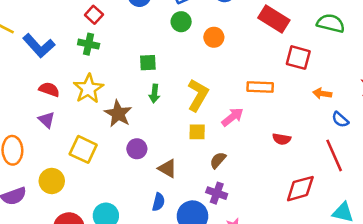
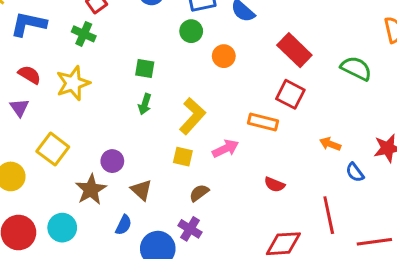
blue L-shape: (39, 46) -> (28, 24), turned 132
red square: (298, 58) -> (290, 94), moved
brown star: (118, 114) -> (91, 190), moved
blue semicircle: (340, 120) -> (355, 172), moved

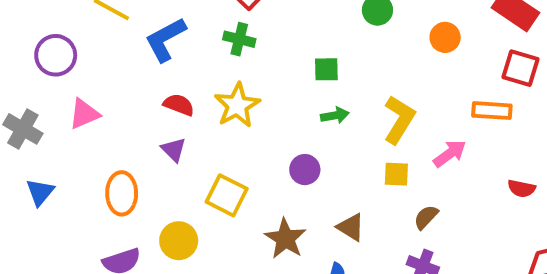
blue L-shape: (28, 24) -> (165, 39), turned -30
orange circle: (224, 56) -> (445, 37), moved
green arrow: (145, 104) -> (335, 115), turned -108
purple circle: (112, 161) -> (305, 170), moved

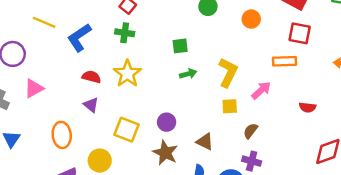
purple circle: (305, 170) -> (167, 122), moved

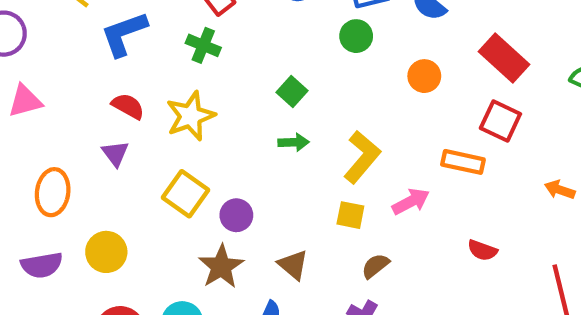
green square: (180, 46) -> (292, 91), turned 35
yellow square: (126, 130) -> (186, 194), moved

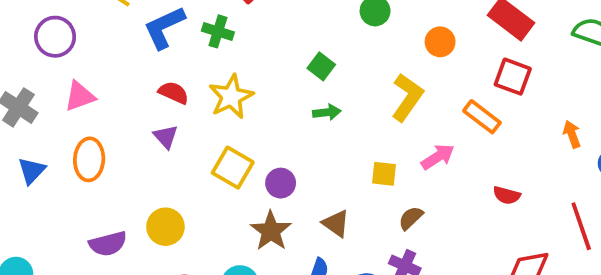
green cross: (203, 45) -> (218, 31), moved
yellow L-shape: (362, 157) -> (407, 97), moved
orange rectangle: (463, 162) -> (482, 117), turned 30
orange arrow: (560, 190) -> (572, 134), turned 56
orange ellipse: (53, 192) -> (89, 159), moved

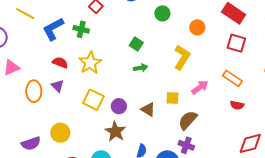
orange rectangle: (482, 117) -> (232, 78), moved
orange ellipse: (89, 159) -> (34, 91), moved
brown semicircle: (411, 218) -> (188, 120), size x1.5
brown triangle: (336, 223) -> (148, 109), moved

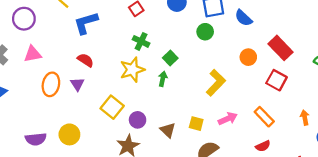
orange circle: (197, 27) -> (248, 57), moved
green cross: (81, 29) -> (141, 41), moved
yellow star: (90, 63) -> (132, 70), moved
green arrow: (141, 68) -> (163, 79), moved, turned -80
red semicircle: (237, 105) -> (263, 146), turned -48

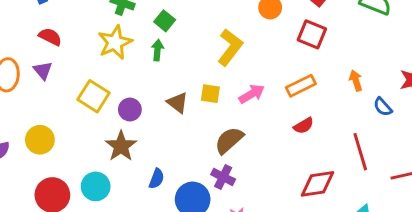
orange rectangle: (264, 117) -> (301, 86), turned -66
yellow square: (196, 124) -> (210, 94), moved
brown triangle: (168, 130) -> (177, 103), moved

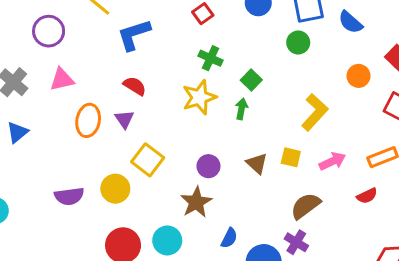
yellow square: (93, 96) -> (148, 160), moved
red semicircle: (304, 126) -> (367, 196), moved

